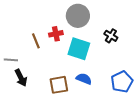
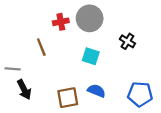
red cross: (56, 34) -> (61, 22), moved
cyan square: (79, 49) -> (91, 56), size x0.7
blue pentagon: (122, 82) -> (140, 94), turned 30

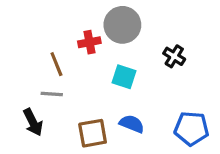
red cross: (61, 22) -> (89, 42), moved
gray line: (13, 69) -> (52, 94), moved

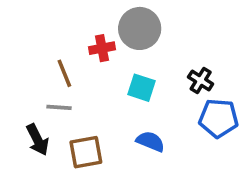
black cross: (174, 56) -> (201, 80), moved
blue pentagon: (191, 128) -> (219, 118), moved
brown square: (93, 133) -> (86, 152), moved

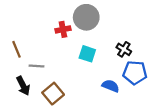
brown line: (64, 73) -> (17, 49), moved
blue semicircle: (150, 141) -> (111, 86), moved
brown square: (86, 152) -> (53, 94), turned -30

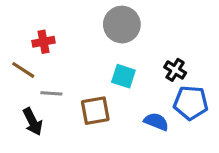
red cross: (63, 29) -> (44, 42), moved
brown line: (17, 49) -> (23, 70), turned -35
brown square: (53, 94) -> (95, 111), moved, turned 30

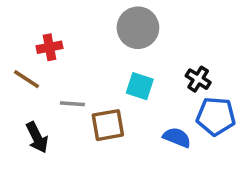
gray line: (51, 93) -> (72, 104), moved

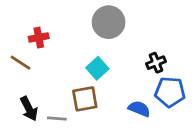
black cross: (198, 79) -> (156, 63), turned 36
cyan square: (140, 86) -> (97, 68), moved, turned 30
gray line: (72, 104) -> (57, 118), moved

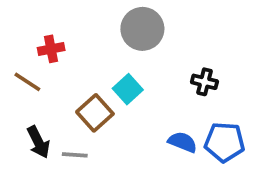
black cross: (156, 63) -> (204, 82), turned 36
blue pentagon: (170, 92) -> (225, 142), moved
brown square: (85, 99) -> (95, 113), moved, turned -32

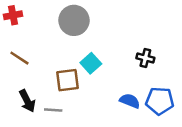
gray circle: (142, 29) -> (74, 20), moved
red cross: (51, 49) -> (13, 15), moved
brown square: (95, 113) -> (67, 80), turned 35

